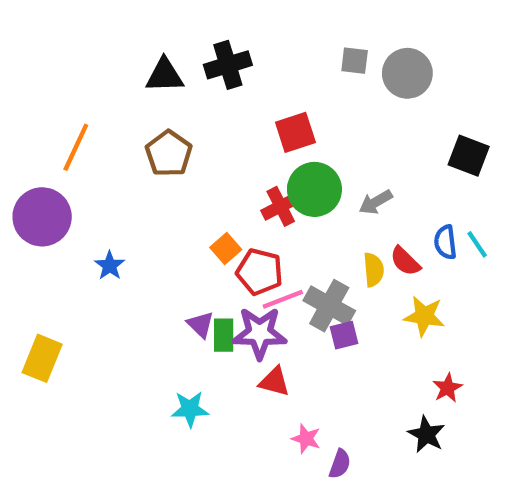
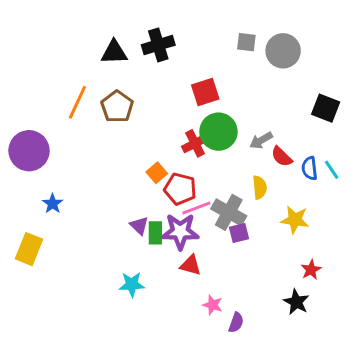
orange line: (76, 147) -> (77, 102), moved
red semicircle: (405, 261) -> (282, 157), moved
blue star: (110, 265) -> (53, 204), moved

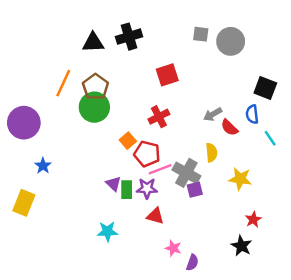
green circle: (218, 132) -> (94, 107), moved
blue semicircle: (310, 168) -> (252, 114), moved
purple star: (180, 231) -> (147, 188), size x0.7

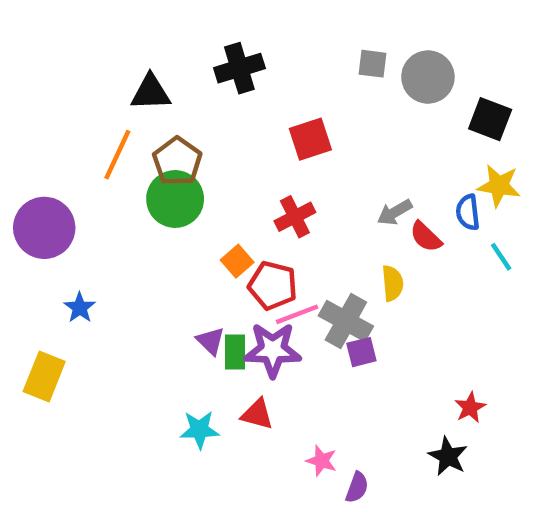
black triangle: (93, 43) -> (151, 93), moved
black square: (265, 88) -> (490, 119), moved
yellow star: (240, 179) -> (499, 186), moved
purple star: (147, 188) -> (273, 350), size x1.4
red triangle: (155, 216) -> (257, 414), moved

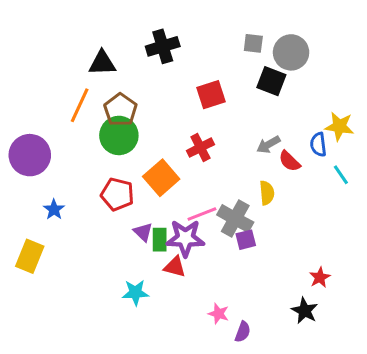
black square: (490, 119) -> (271, 81), moved
orange square: (237, 261) -> (161, 178), size x1.6
red pentagon: (273, 286) -> (117, 194), moved
red triangle: (257, 414) -> (175, 267), moved

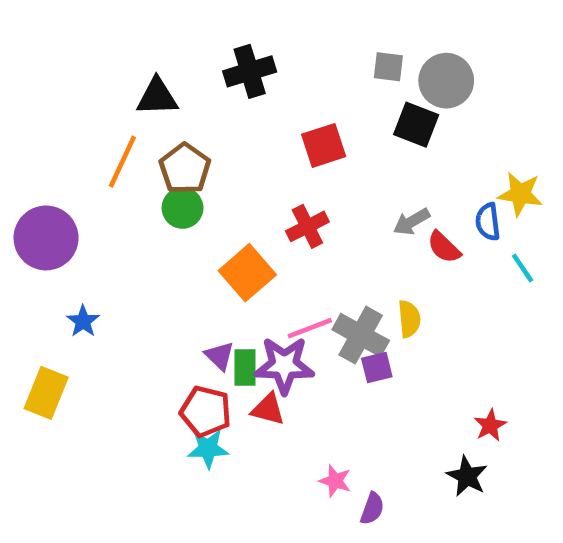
green circle: (119, 135) -> (183, 208), size x0.7
yellow semicircle: (267, 193) -> (409, 319), moved
red pentagon: (117, 194) -> (206, 411), moved

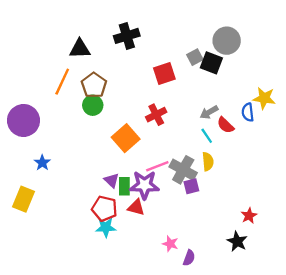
gray square: (388, 67) -> (195, 57), moved, turned -35
cyan line: (523, 268) -> (207, 136), moved

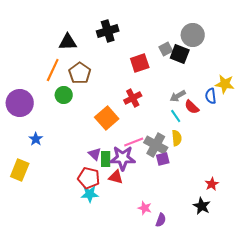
green circle: (93, 105) -> (64, 95), moved

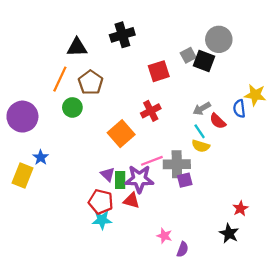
yellow semicircle: (177, 138) -> (201, 146), moved, turned 112
gray cross: (156, 145) -> (177, 164), turned -30
yellow rectangle: (20, 170) -> (22, 176), moved

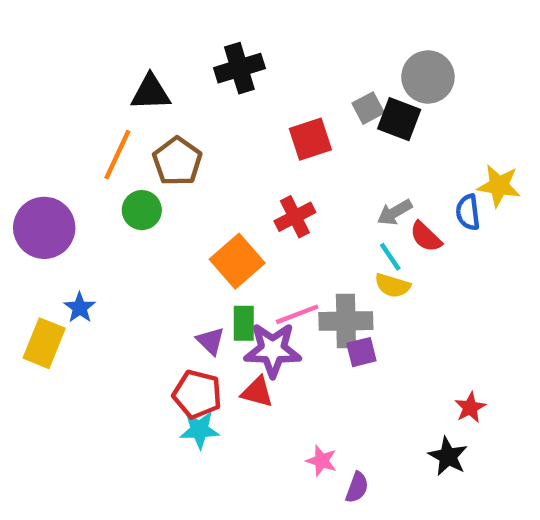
green rectangle: (120, 180) -> (244, 323), moved

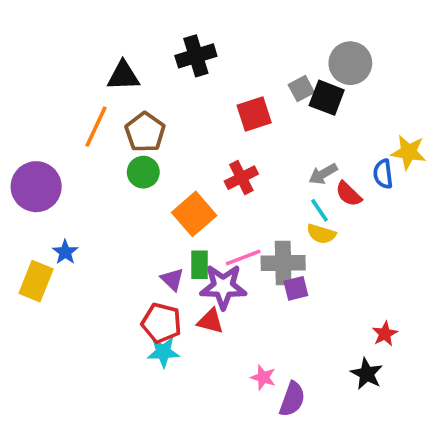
green circle: (142, 210) -> (143, 172), moved
purple semicircle: (357, 487) -> (292, 399), size x1.4

